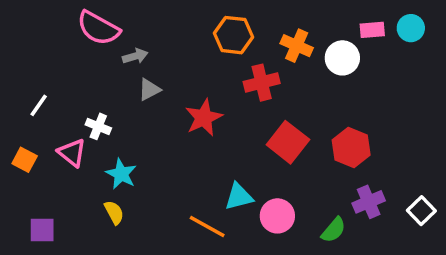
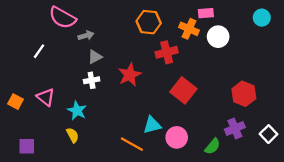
pink rectangle: (372, 30) -> (206, 13), moved
white line: (39, 105) -> (39, 51), moved
white cross: (98, 126) -> (92, 80), moved, turned -32
red hexagon: (351, 147) -> (244, 94), moved

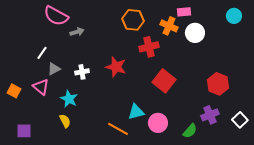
white line: (39, 51) -> (42, 53), moved
gray triangle: (95, 57) -> (54, 69), moved
red star: (130, 75) -> (116, 67), turned -30

